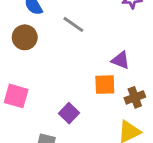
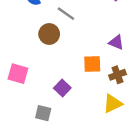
brown circle: (25, 37) -> (49, 34), moved
purple triangle: (121, 60) -> (116, 42), moved

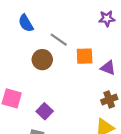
orange square: (92, 64) -> (85, 56), moved
purple square: (62, 88) -> (45, 111), moved

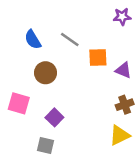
blue semicircle: (26, 23) -> (33, 40), moved
brown circle: (42, 60) -> (46, 73), moved

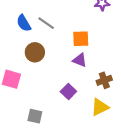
gray line: (70, 40) -> (46, 23), moved
purple triangle: (123, 70) -> (80, 60), moved
purple square: (54, 117) -> (68, 91), moved

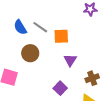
orange square: (81, 39) -> (61, 36), moved
purple triangle: (80, 60) -> (70, 60), turned 40

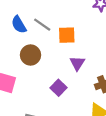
purple square: (60, 88) -> (59, 88), moved

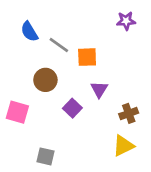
blue semicircle: (19, 25) -> (29, 32), moved
purple square: (59, 88) -> (72, 108), moved

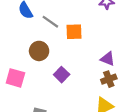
purple triangle: (99, 89) -> (108, 59), moved, turned -40

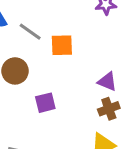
purple square: (62, 75) -> (45, 103), turned 32

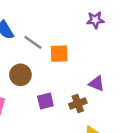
brown cross: (109, 109) -> (78, 103), moved

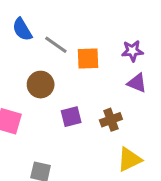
purple star: (95, 20) -> (132, 51), moved
purple triangle: (97, 84) -> (137, 83), moved

